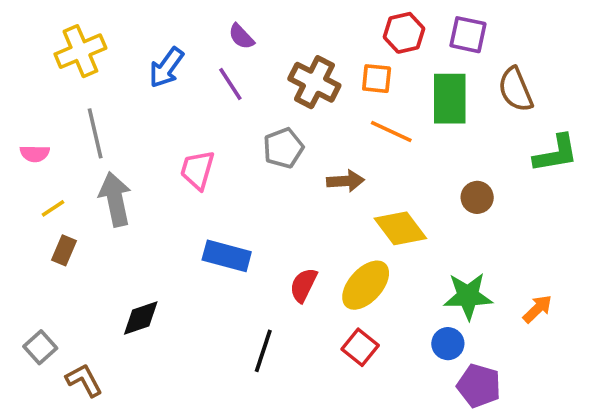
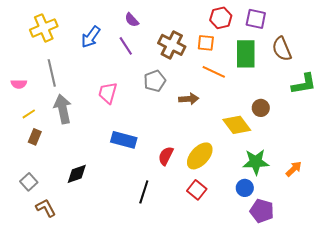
yellow diamond: (400, 228) -> (237, 125), moved
gray square: (40, 347) -> (29, 182), moved

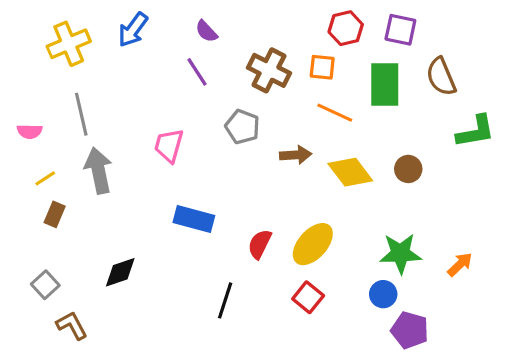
blue arrow: (91, 37) -> (133, 30), moved
gray pentagon: (155, 81) -> (242, 127), turned -30
yellow diamond: (237, 125) -> (350, 172), moved

